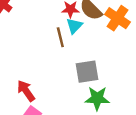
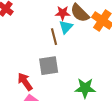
gray square: (87, 72) -> (49, 66), moved

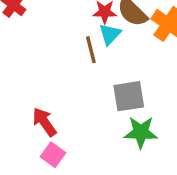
gray square: (49, 66) -> (129, 96), moved

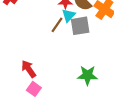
brown line: (91, 50) -> (57, 25), turned 49
gray square: (129, 96) -> (80, 26), moved

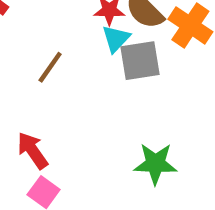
brown line: (57, 25) -> (50, 67), moved

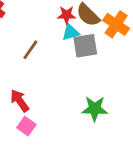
cyan triangle: (116, 39) -> (71, 32), turned 30

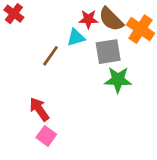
cyan triangle: (71, 32) -> (76, 38), moved
green star: (95, 109) -> (118, 80), moved

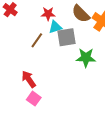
red star: (88, 19) -> (48, 14), moved
gray square: (108, 52) -> (66, 37), moved

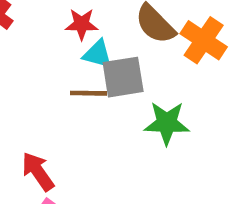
cyan triangle: (55, 27) -> (98, 54), turned 32
brown line: (37, 40) -> (88, 93), moved, turned 56

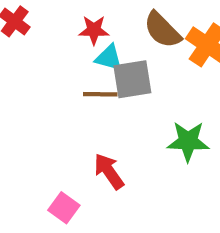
green star: (167, 123) -> (188, 141), moved
red arrow: (38, 171) -> (109, 171), moved

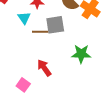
cyan triangle: (109, 58) -> (24, 18), moved, turned 40

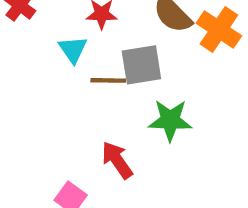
green star: (81, 54) -> (170, 120), moved

